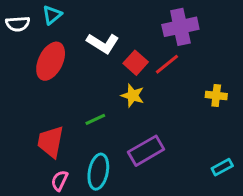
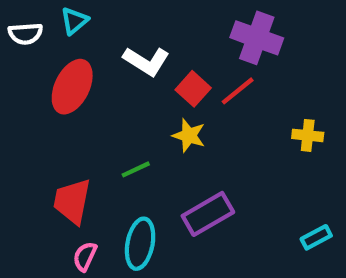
purple cross: (180, 27) -> (257, 38), turned 32

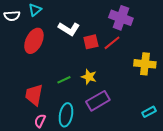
red square: (193, 89) -> (91, 42), turned 35
yellow star: (189, 135) -> (89, 77), moved
yellow cross: (308, 135) -> (145, 64), size x1.5

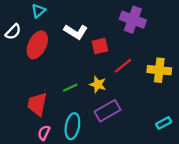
white semicircle: (12, 16) -> (13, 32), moved, turned -42
red line: (112, 43) -> (123, 66), moved

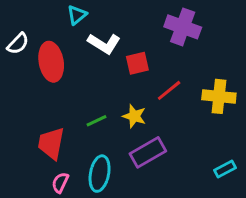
cyan triangle: (38, 11) -> (77, 15), moved
red ellipse: (37, 45) -> (51, 62), turned -36

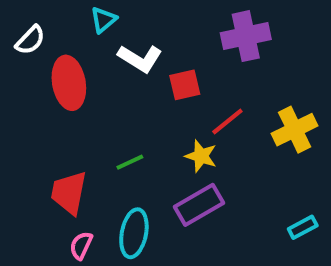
purple cross: (183, 27) -> (246, 36), turned -32
white semicircle: (18, 44) -> (30, 40), moved
yellow cross: (219, 96) -> (295, 130), turned -32
yellow star: (134, 116) -> (201, 156), moved

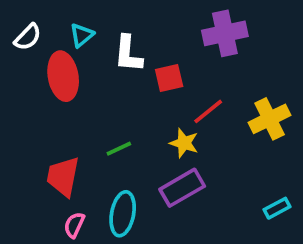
cyan triangle: (103, 20) -> (82, 35), moved
white L-shape: (140, 58) -> (128, 54), turned 63

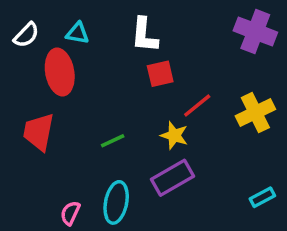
purple cross: (225, 33) -> (255, 31), moved, turned 33
cyan triangle: (82, 35) -> (77, 33), turned 50
white L-shape: (128, 54) -> (144, 35), moved
red trapezoid: (63, 177) -> (39, 132), moved

